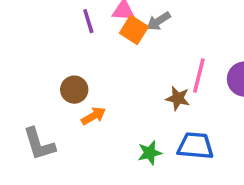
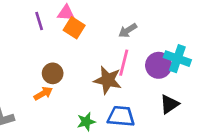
gray arrow: (158, 21) -> (128, 30), moved
brown circle: (74, 90) -> (53, 73), moved
brown star: (178, 98) -> (108, 80), size x1.5

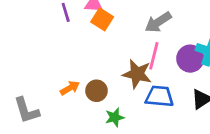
gray arrow: (128, 30) -> (158, 22), size x1.4
brown circle: (53, 73) -> (96, 91), moved
blue trapezoid: (121, 116) -> (159, 96), moved

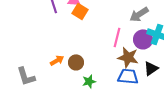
gray arrow: (158, 22) -> (139, 14), moved
brown star: (137, 74) -> (128, 57), moved
blue trapezoid: (159, 96) -> (128, 76), moved

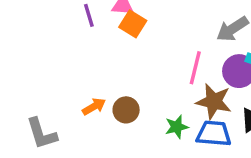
green star: (89, 81) -> (177, 127), moved

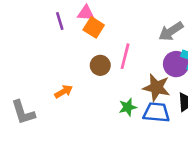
pink line: (195, 68) -> (125, 56), moved
brown circle: (126, 110) -> (100, 65), moved

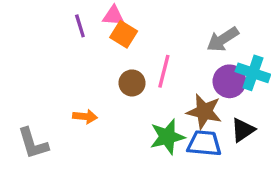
orange arrow: (64, 91) -> (85, 117), turned 36
green star: (128, 107) -> (167, 137), size x1.5

